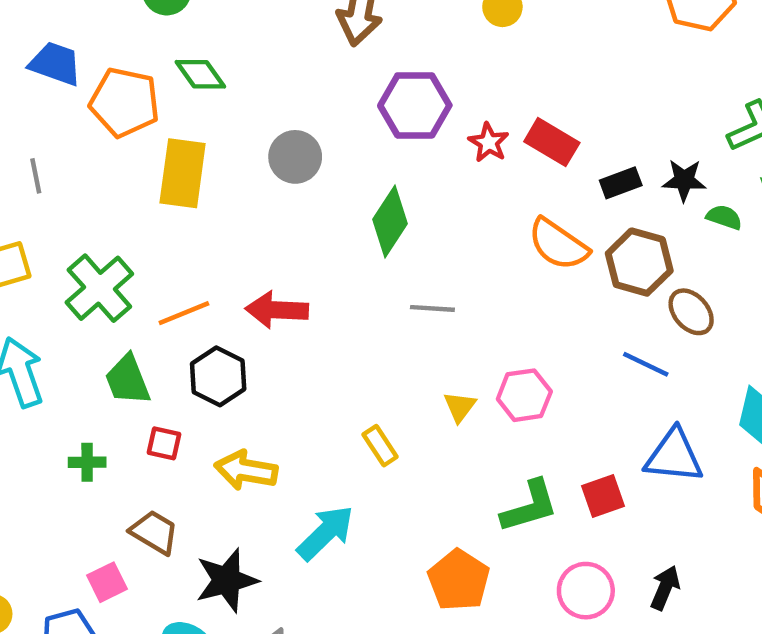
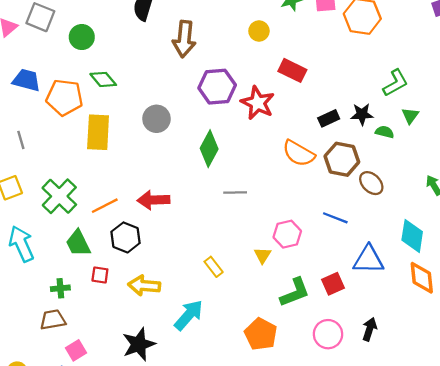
red rectangle: (552, 142) -> (292, 70), moved
red star: (489, 143) -> (258, 103), size x1.6
blue line: (646, 364) -> (335, 218), moved
yellow triangle: (460, 407) -> (263, 255), moved
brown trapezoid: (154, 532) -> (53, 320), moved, turned -36

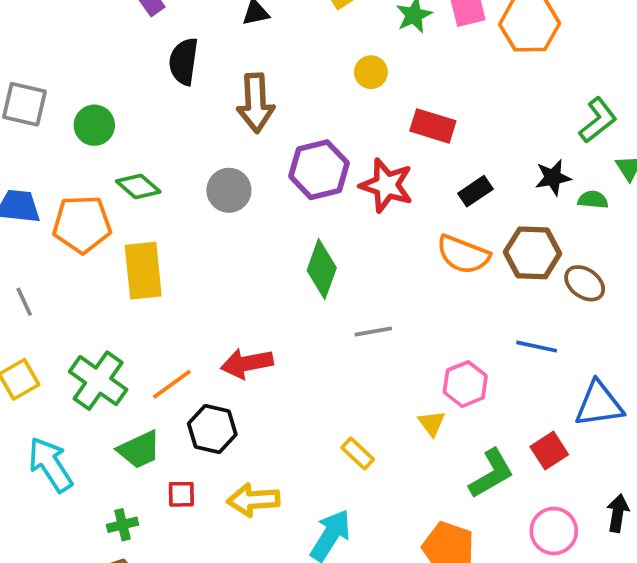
black rectangle: (329, 118) -> (475, 191), moved
gray circle: (157, 119) -> (229, 190), moved
green trapezoid: (78, 243) -> (139, 450), turned -80

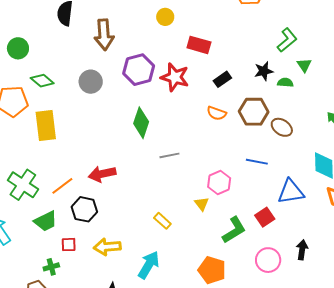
orange semicircle: (463, 254) -> (217, 113), size x0.7
green cross: (122, 525) -> (51, 267), moved

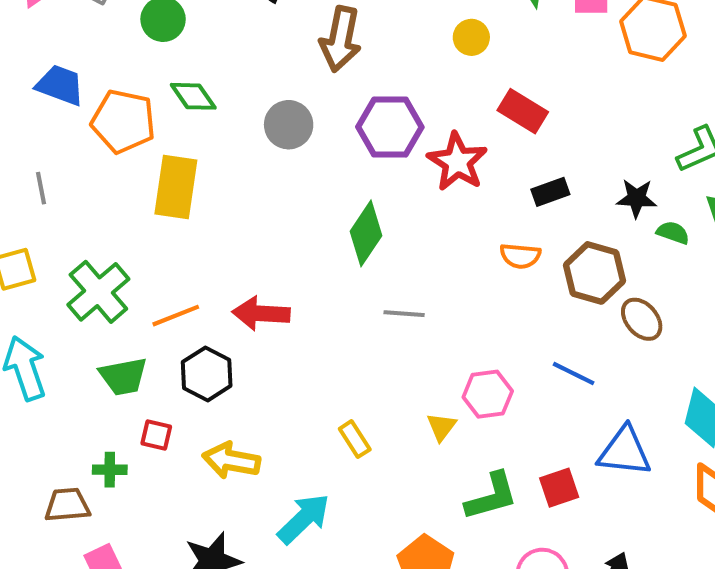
orange semicircle: (217, 113) -> (520, 256), turned -30

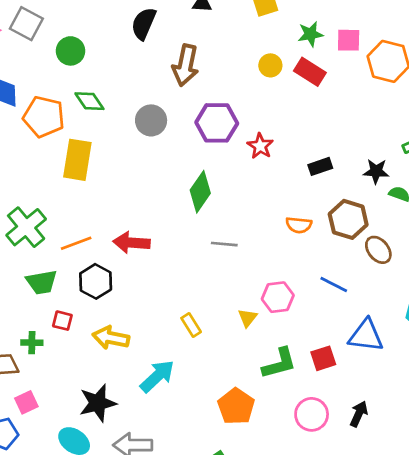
red rectangle: (523, 111) -> (310, 72), moved
red star: (457, 162) -> (260, 146), size x0.7
orange semicircle: (520, 256) -> (299, 225), moved

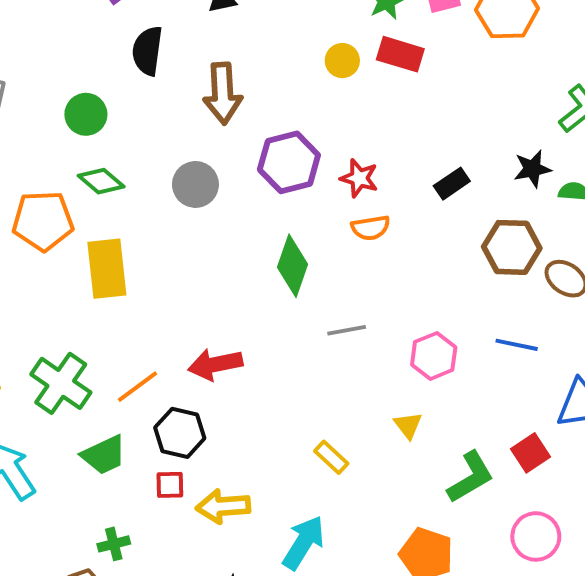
green circle: (71, 51) -> (86, 114), moved
orange semicircle: (299, 225) -> (371, 228), moved
pink hexagon: (278, 297) -> (434, 356), moved
red square: (62, 321) -> (170, 485), moved

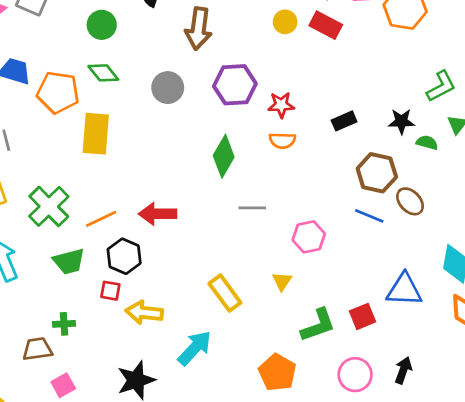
red star: (359, 178) -> (281, 105), turned -30
blue line: (517, 345) -> (369, 216), moved
yellow rectangle: (331, 457) -> (225, 293), size x1.5

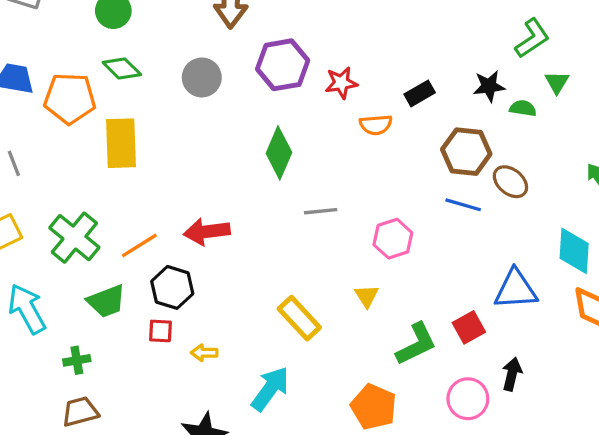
orange semicircle: (282, 141) -> (376, 125), moved
yellow arrow: (144, 313) -> (204, 353), size x0.6
green cross: (64, 324) -> (77, 360), moved
black arrow: (403, 370) -> (512, 374), moved

